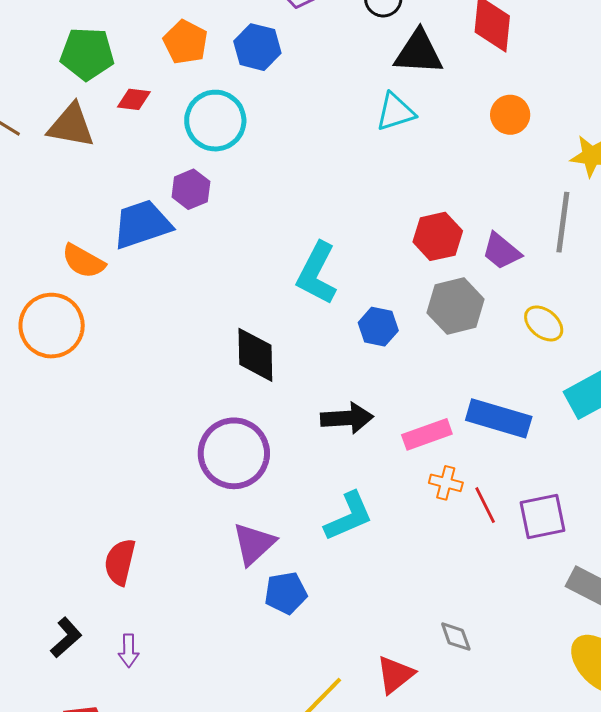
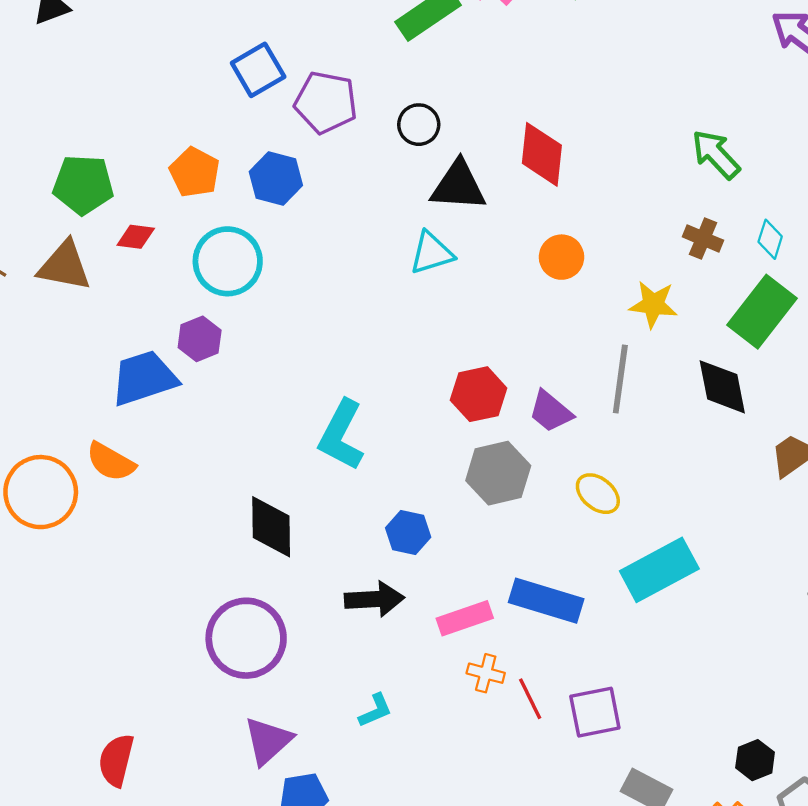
orange semicircle: (83, 261) -> (111, 462), moved
blue hexagon: (378, 327) -> (408, 532), moved
cyan L-shape: (349, 516) -> (375, 711), size x0.6

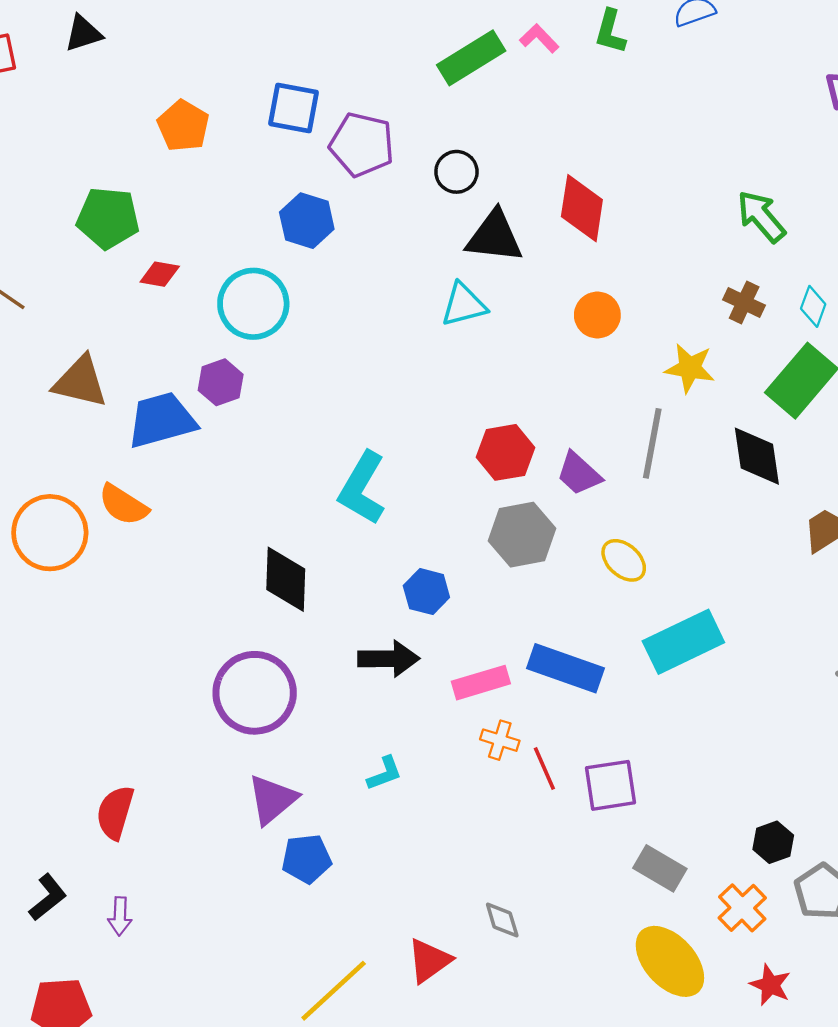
blue square: (258, 70) -> (293, 108), turned 38
orange pentagon: (195, 172) -> (183, 126), moved
brown triangle: (64, 266) -> (80, 382), moved

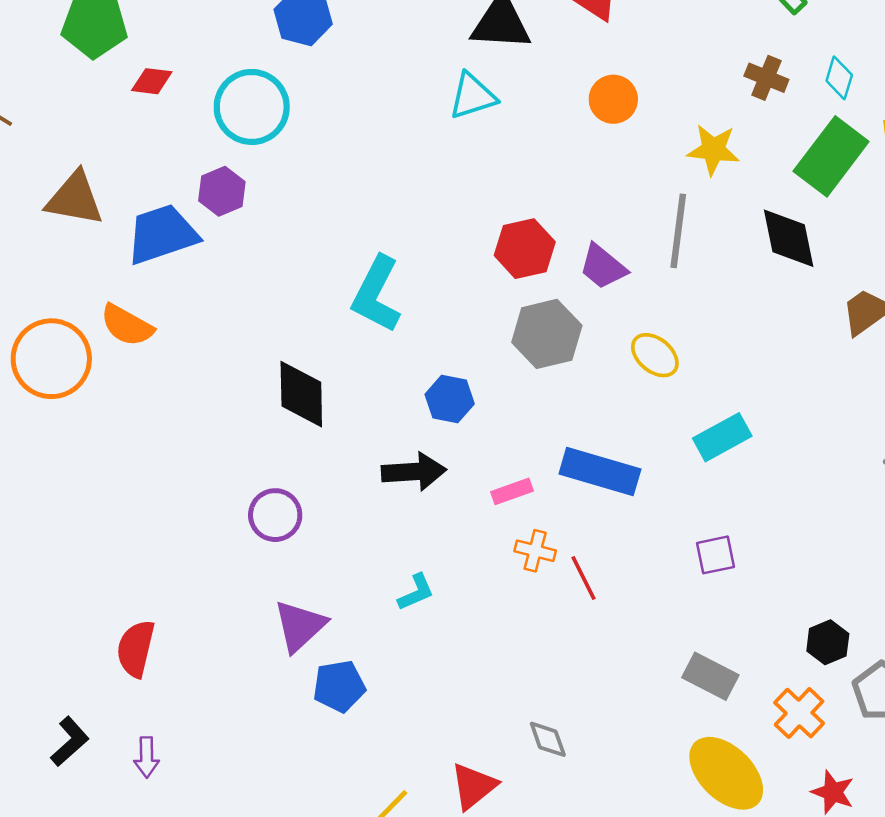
cyan rectangle: (683, 642) -> (722, 437), size x0.7
pink rectangle: (481, 683) -> (512, 491), size x0.7
purple circle: (255, 693) -> (275, 515), size x0.6
purple square: (611, 785) -> (716, 555), moved, size x0.7

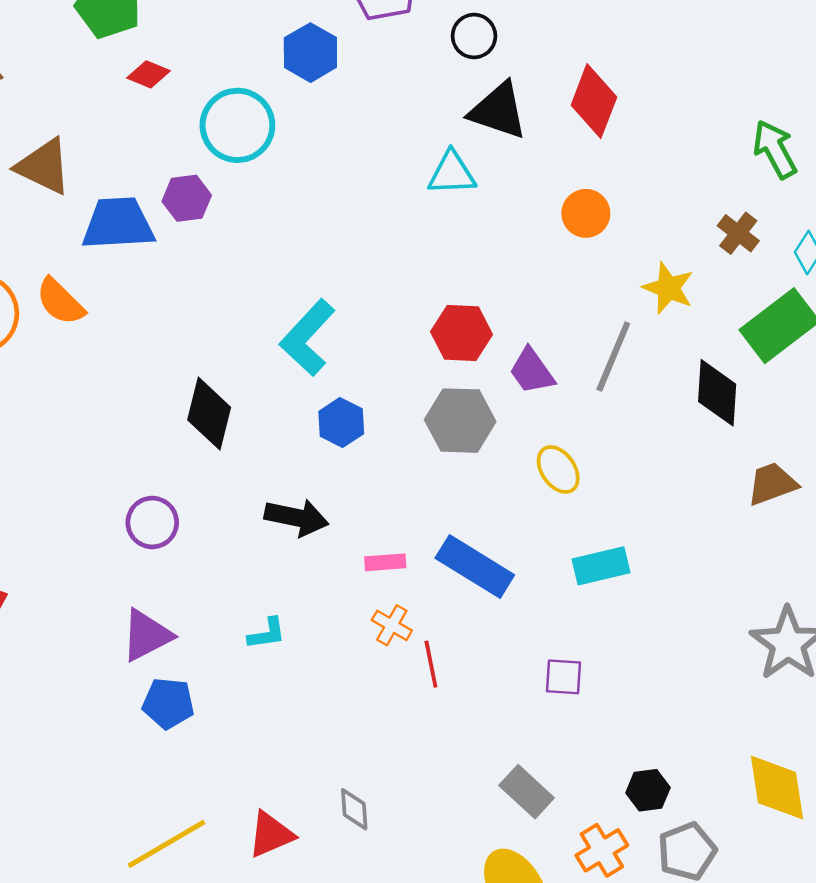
blue hexagon: (450, 399) -> (341, 423), moved

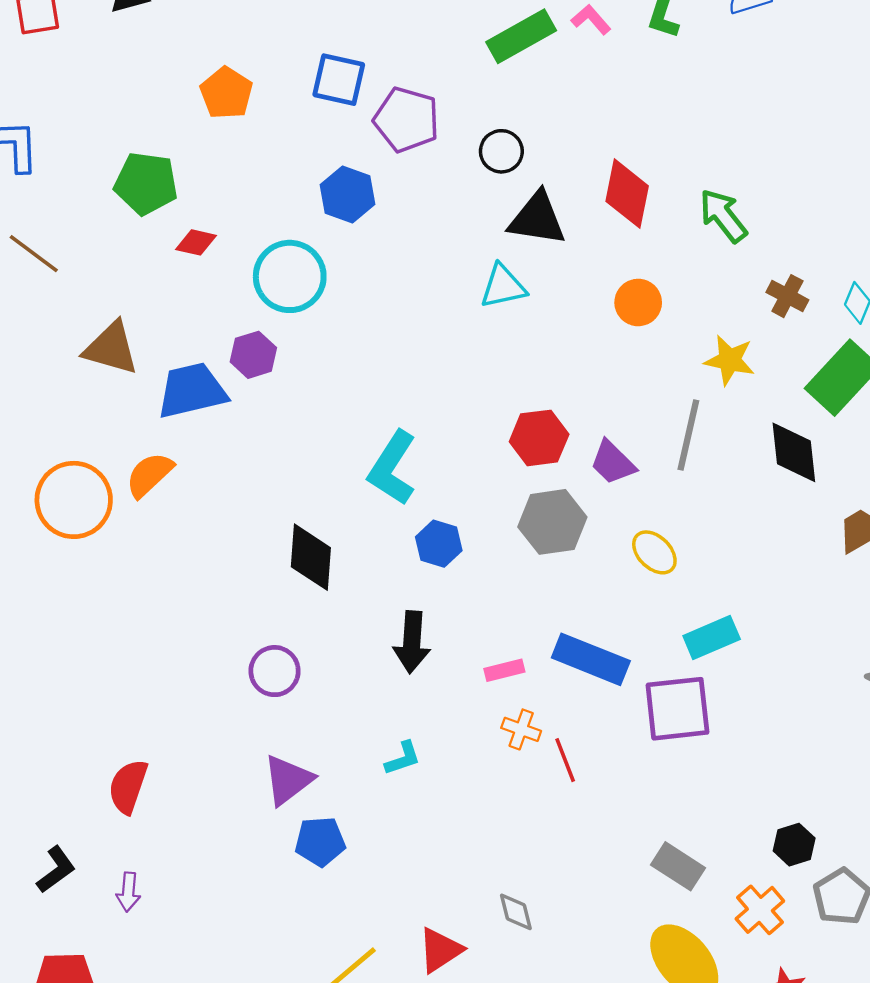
green arrow: (775, 149) -> (723, 216), moved
orange semicircle: (60, 302) -> (149, 475), turned 102
black arrow: (297, 517) -> (412, 642), turned 92
purple square: (563, 677) -> (677, 709), moved, size x1.8

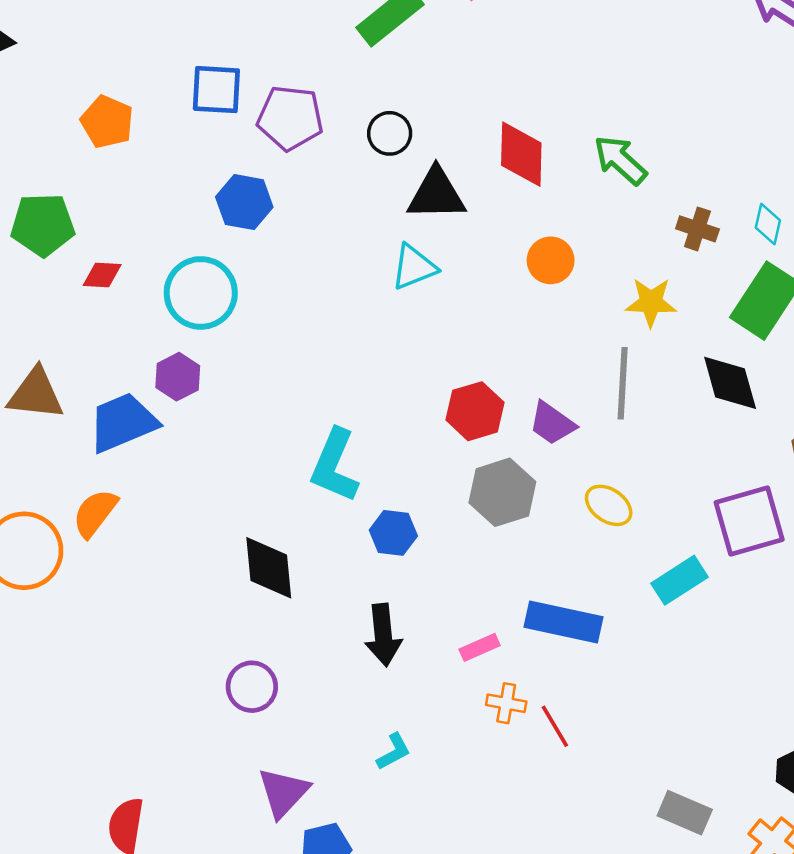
purple square: (677, 709) -> (749, 521), moved

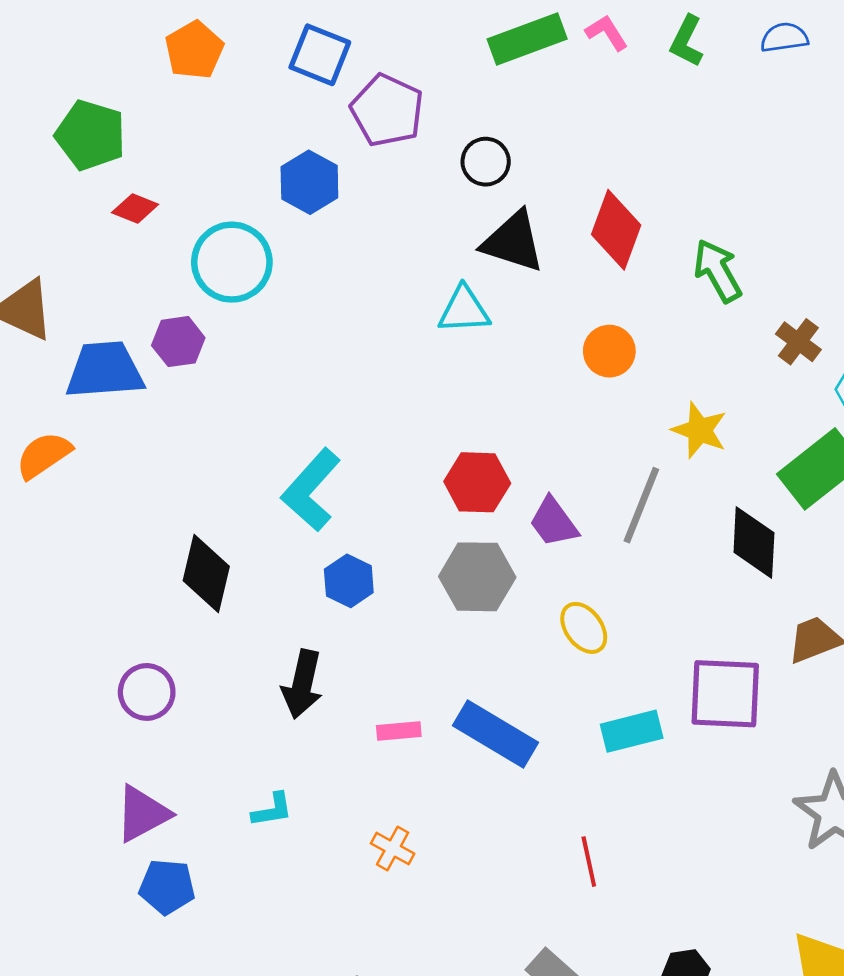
brown cross: (697, 229) -> (798, 342), moved
orange cross: (506, 703) -> (393, 848), moved
red line: (555, 726) -> (589, 862), moved

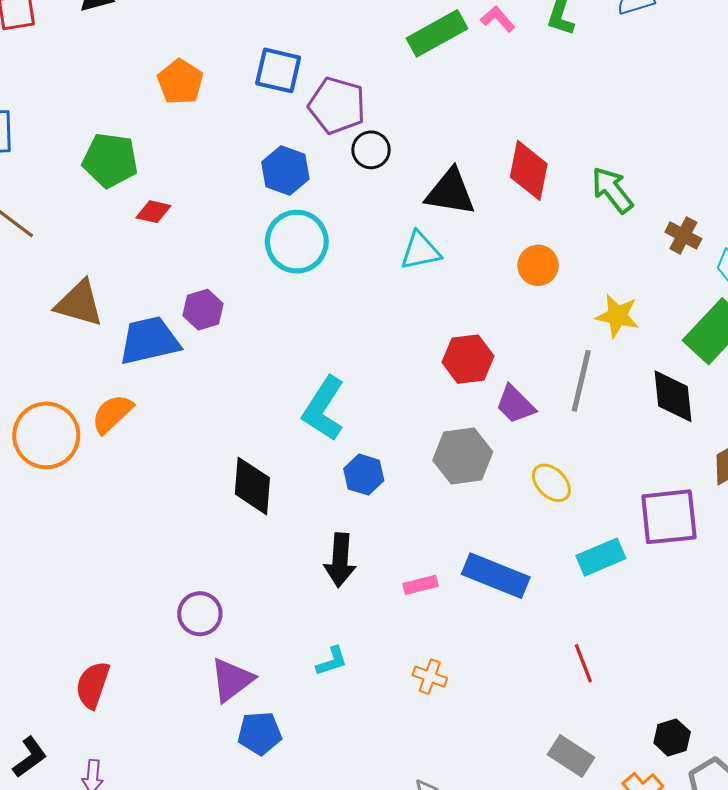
black circle: (486, 162) -> (371, 150), moved
cyan circle: (232, 262) -> (297, 242), moved
red hexagon: (477, 482) -> (468, 359), moved
purple circle: (147, 692) -> (200, 614), moved

